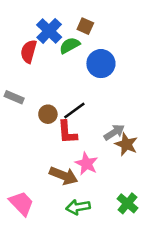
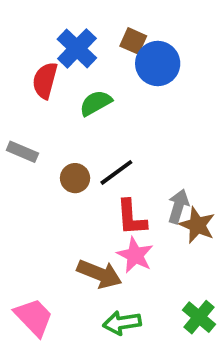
green semicircle: (70, 45) -> (96, 103), moved
blue circle: (101, 64) -> (158, 64), moved
red L-shape: (67, 132) -> (131, 218), moved
gray arrow: (114, 132) -> (178, 206), turned -40

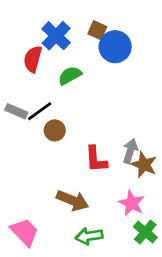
black line: (116, 172) -> (40, 111), moved
pink star: (135, 255) -> (132, 203), moved

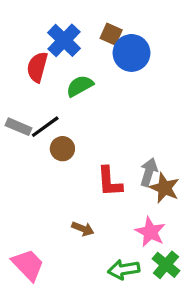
brown arrow: (73, 200) -> (83, 229), size x0.6
green arrow: (89, 236) -> (124, 270), moved

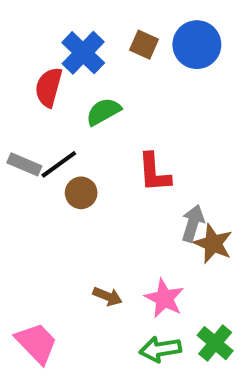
blue circle: (131, 53) -> (197, 45), moved
red L-shape: (110, 182) -> (154, 173), moved
pink star: (150, 232) -> (164, 298), moved

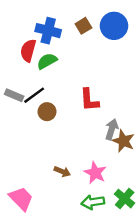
brown square: (144, 45) -> (83, 26), turned 35
blue cross: (83, 53) -> (48, 31), turned -30
green semicircle: (103, 112) -> (47, 61), moved

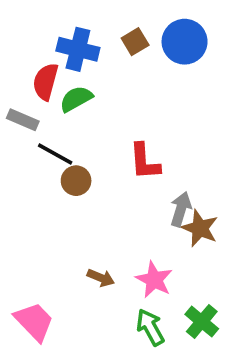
gray rectangle: (14, 95) -> (23, 120), moved
black line: (34, 95) -> (55, 154), turned 65
green arrow: (93, 202) -> (150, 327), turned 70

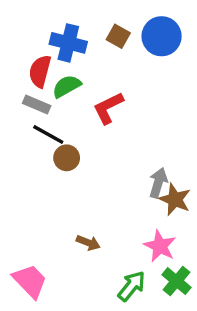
brown square: (135, 42) -> (118, 36), turned -30
gray rectangle: (23, 120) -> (37, 105), moved
red L-shape: (145, 162) -> (108, 108), moved, turned 68
pink star: (154, 280) -> (160, 246), moved
green arrow: (150, 327) -> (132, 286), turned 68

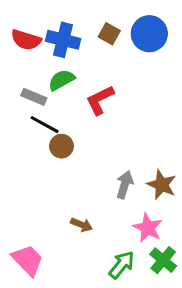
red semicircle: (40, 71) -> (26, 40), moved, turned -88
gray arrow: (158, 183) -> (125, 185), moved

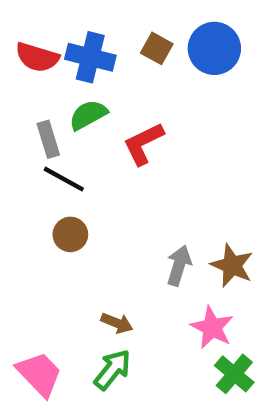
gray rectangle: (34, 97) -> (48, 139), turned 50
brown circle: (62, 146) -> (70, 234), moved
green arrow: (122, 265) -> (112, 370), moved

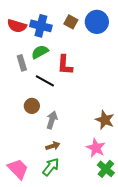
red L-shape: (143, 144) -> (65, 65), turned -60
black line: (64, 179) -> (45, 81), moved
gray arrow: (179, 265) -> (52, 120), moved
brown arrow: (117, 323) -> (53, 146), turned -40

